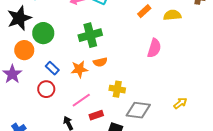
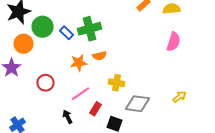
pink semicircle: (154, 48) -> (174, 42), moved
blue rectangle: (52, 68) -> (66, 33), moved
red rectangle: (96, 115) -> (96, 109), turned -40

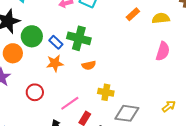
green cross: (90, 29) -> (79, 38), turned 30
orange star: (78, 63) -> (55, 63), moved

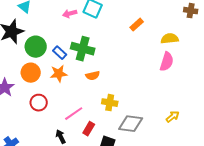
yellow semicircle: (161, 18) -> (170, 39), moved
orange circle: (13, 53) -> (31, 73), moved

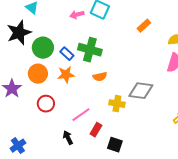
gray diamond: (131, 124) -> (141, 91), moved

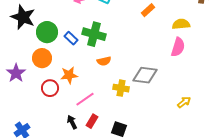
black star: (19, 33) -> (23, 17), turned -30
orange star: (66, 75) -> (69, 75), moved
red rectangle: (96, 130) -> (92, 121), moved

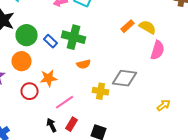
orange rectangle: (148, 10) -> (128, 26), moved
yellow semicircle: (181, 24) -> (148, 27), moved, turned 36

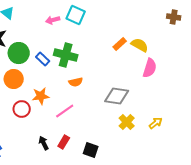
yellow cross: (100, 91) -> (127, 122), moved, turned 35
pink line: (64, 102) -> (65, 111), moved

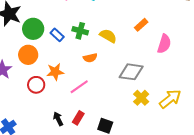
orange rectangle: (120, 44) -> (141, 25), moved
yellow semicircle: (140, 45) -> (108, 36), moved
green cross: (66, 55) -> (80, 31), size x0.7
yellow arrow: (156, 123) -> (170, 99), size x1.6

